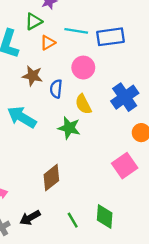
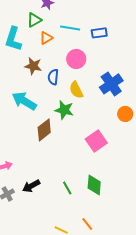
blue rectangle: (111, 37) -> (99, 33), size x0.7
pink square: (125, 166) -> (96, 141), moved
brown diamond: (51, 178) -> (44, 130), moved

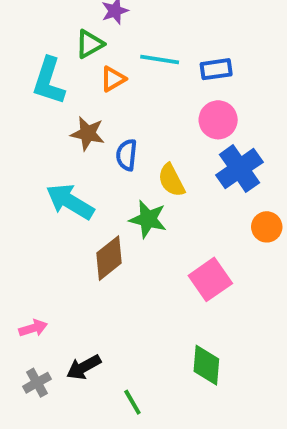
pink circle: (76, 59) -> (218, 120), moved
green line: (67, 188) -> (132, 402), moved

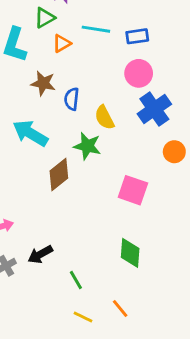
pink square: (210, 279) -> (133, 190), turned -36

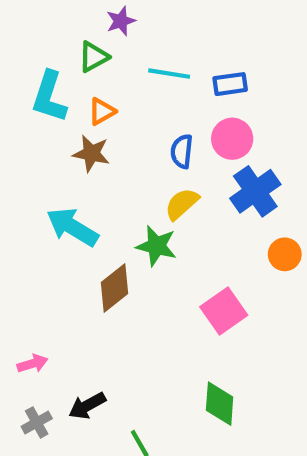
orange triangle: (62, 43) -> (102, 111), moved
blue semicircle: (72, 99) -> (182, 151), moved
yellow semicircle: (104, 118) -> (182, 204), turned 75
pink square: (133, 190) -> (224, 311), turned 36

